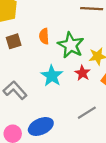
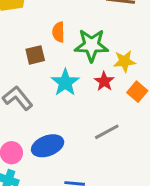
brown square: (14, 41) -> (35, 55), moved
green star: (71, 45) -> (91, 45), turned -30

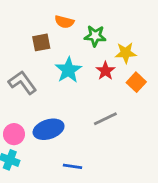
orange semicircle: (58, 32) -> (64, 22), turned -78
green star: (91, 45) -> (95, 36), size x0.7

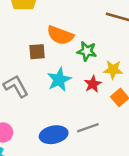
orange semicircle: (64, 22) -> (60, 35), size x1.5
blue ellipse: (49, 129) -> (54, 135), moved

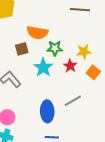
green star: (87, 51) -> (55, 48), moved
blue ellipse: (54, 135) -> (47, 111), turned -70

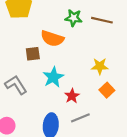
green star: (55, 48) -> (74, 18), moved
red star: (70, 66) -> (72, 96), moved

